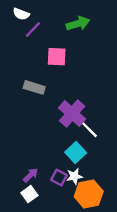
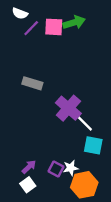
pink square: (57, 57) -> (54, 27), moved
cyan square: (76, 153) -> (93, 145), moved, turned -36

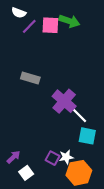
green arrow: (74, 22) -> (69, 21), turned 36
purple arrow: (29, 167) -> (13, 157), moved

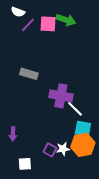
purple cross: (64, 101) -> (61, 96), turned -30
purple arrow: (13, 157) -> (13, 134), moved, turned 136
white square: (26, 173) -> (25, 164), turned 32
orange hexagon: (79, 173) -> (83, 145), moved

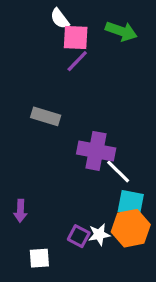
white semicircle: (18, 12) -> (60, 19), moved, turned 32
green arrow: (66, 20) -> (121, 31), moved
purple line: (28, 25) -> (77, 61), moved

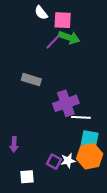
green arrow: (121, 31) -> (69, 37), moved
pink square: (76, 37) -> (63, 20), moved
purple cross: (96, 151) -> (66, 103), turned -30
white line: (118, 171) -> (81, 117), turned -42

